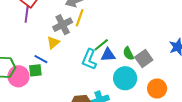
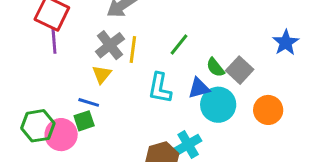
yellow line: (80, 18) -> (133, 49), moved
green line: (101, 45) -> (179, 45), moved
blue triangle: (108, 55) -> (199, 88), moved

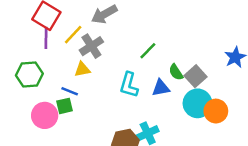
yellow line: (133, 49) -> (73, 35), moved, turned 30
yellow triangle: (102, 74) -> (82, 69), turned 35
cyan circle: (218, 105) -> (197, 103), moved
green hexagon: (38, 126) -> (29, 75), moved

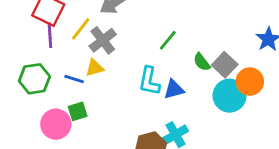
blue triangle: (161, 88) -> (174, 89), moved
blue line: (70, 91) -> (74, 79), moved
orange circle: (216, 111) -> (250, 82), moved

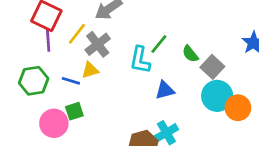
green semicircle: (202, 62) -> (190, 54), moved
cyan L-shape: (149, 81) -> (140, 60), moved
orange circle: (250, 82) -> (238, 108), moved

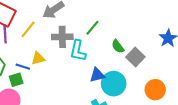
gray cross: (98, 44) -> (62, 37), moved, turned 36
green line: (159, 44) -> (92, 28), moved
cyan circle: (217, 96) -> (114, 84), moved
green square: (74, 111) -> (16, 80), moved

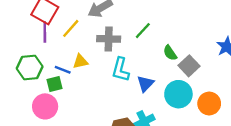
cyan L-shape: (78, 51) -> (121, 70), moved
blue triangle: (97, 75) -> (145, 84), turned -35
cyan circle: (114, 84) -> (178, 94), moved

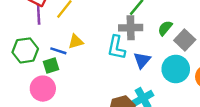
gray cross: (109, 39) -> (131, 28), moved
green semicircle: (170, 53) -> (165, 28), turned 77

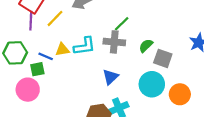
gray square: (185, 40) -> (163, 58), turned -30
cyan L-shape: (116, 48) -> (84, 46), moved, turned -115
blue triangle: (142, 60) -> (110, 77), moved

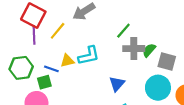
gray cross: (114, 42) -> (134, 49), moved

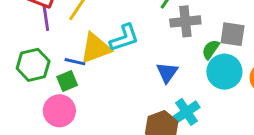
green semicircle: (149, 50) -> (211, 49), moved
yellow triangle: (67, 61) -> (96, 48), size x1.6

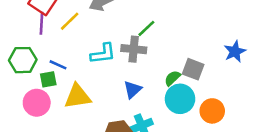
gray cross: (185, 21) -> (134, 49), moved
yellow triangle: (96, 48) -> (78, 96), moved

